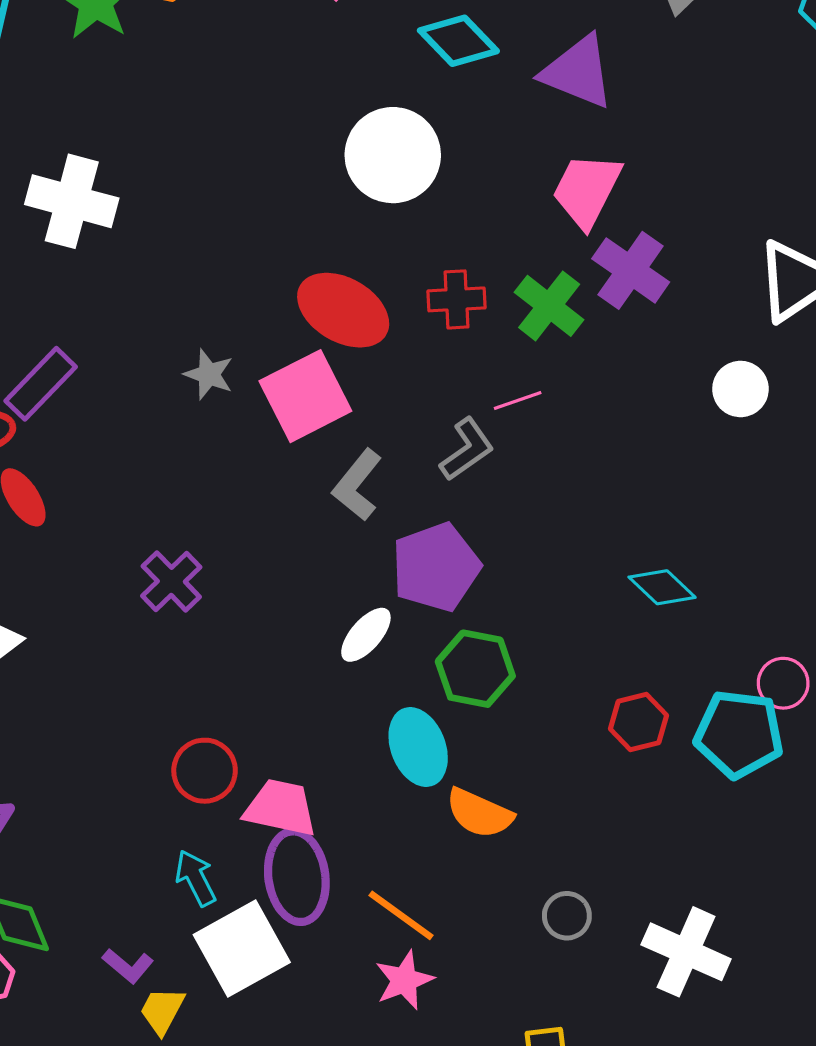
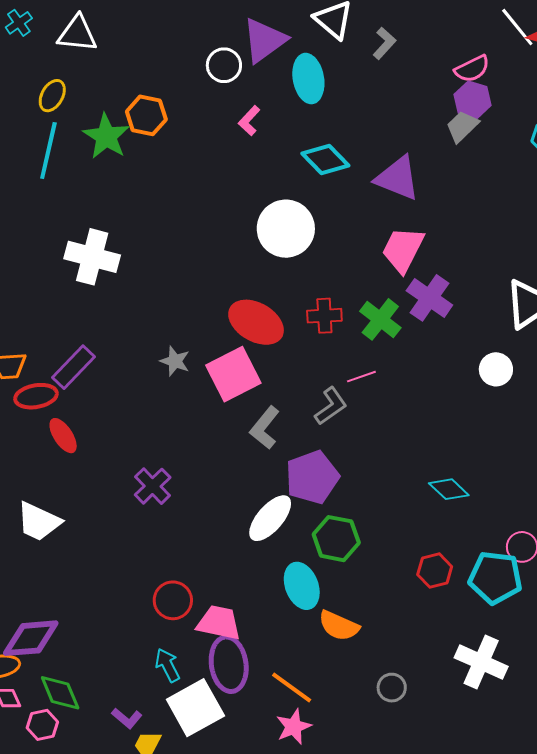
white ellipse: (366, 635) -> (270, 518), size x1.4
white cross: (686, 952) -> (481, 662), moved

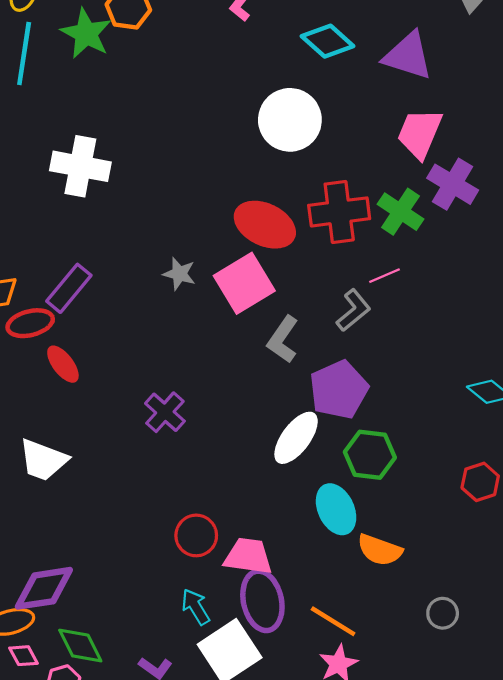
red cross: (324, 316) -> (339, 212), size x1.6

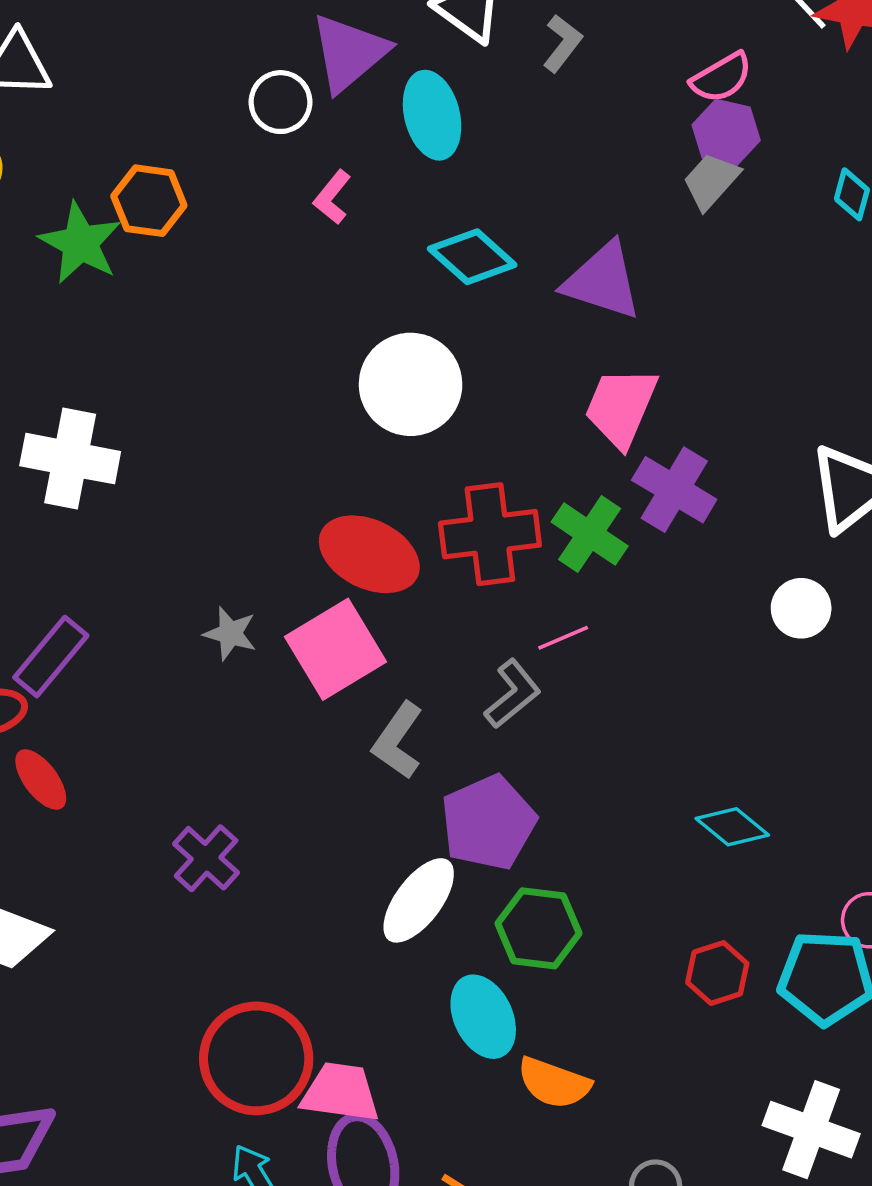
red circle: (196, 535) -> (256, 1058), size x1.6

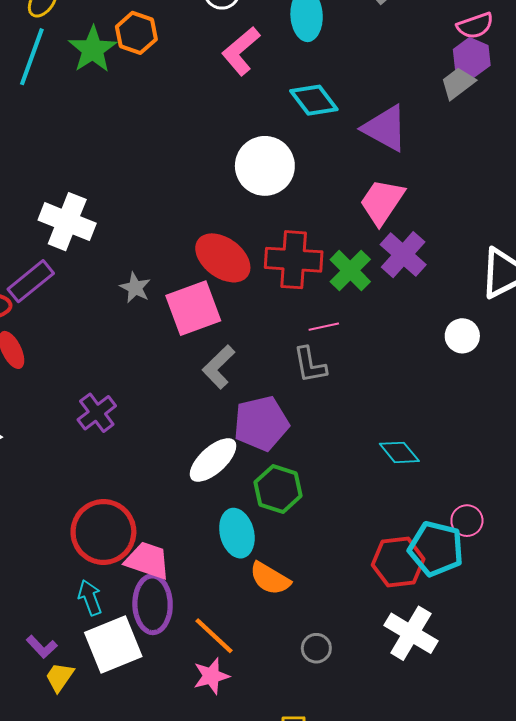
pink L-shape: (332, 197) -> (241, 51), size x1.6
white cross: (70, 459) -> (67, 222), moved
gray L-shape: (513, 694) -> (310, 365), moved, turned 108
red hexagon: (717, 973) -> (398, 562), moved, size x1.4

